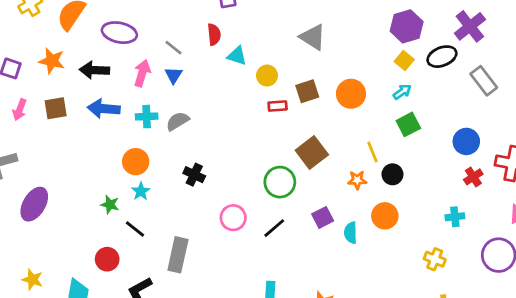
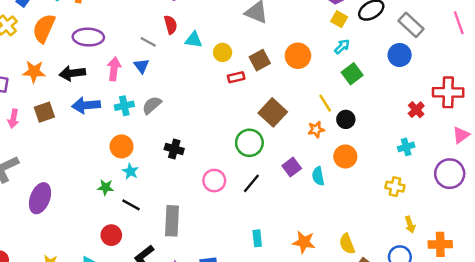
gray line: (174, 48) -> (148, 42), moved
blue circle: (466, 141) -> (400, 55), moved

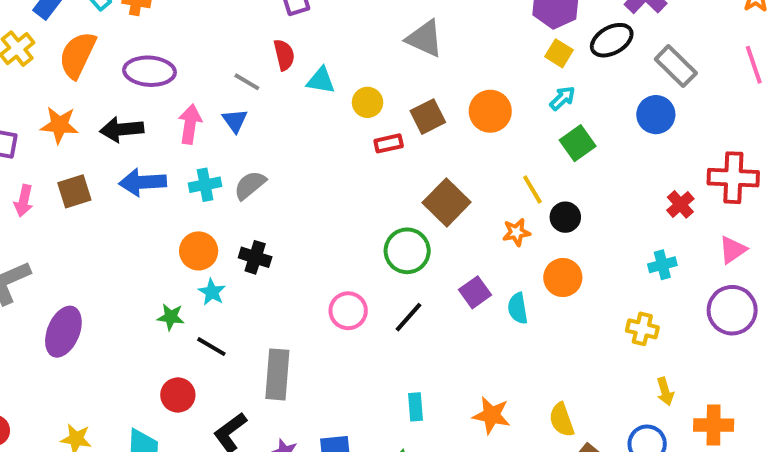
pink triangle: (461, 135) -> (733, 250), moved
black cross: (174, 149) -> (255, 257), moved

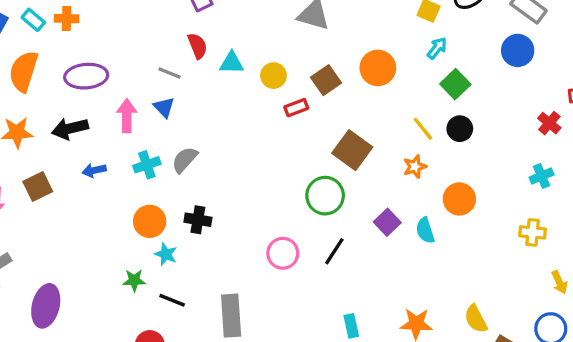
blue arrow: (143, 182) -> (94, 170), size x0.6
black circle: (565, 217) -> (460, 129), moved

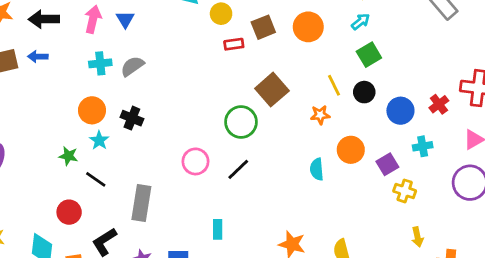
blue circle: (518, 50) -> (400, 111), moved
blue arrow: (94, 170) -> (38, 57), moved
purple square: (387, 222) -> (387, 164), moved
cyan rectangle: (351, 326) -> (218, 229), moved

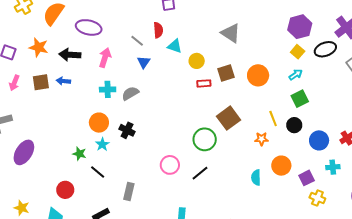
blue triangle: (125, 19) -> (144, 62), moved
gray rectangle: (141, 203) -> (129, 191), size x0.7
red circle: (69, 212) -> (65, 190), moved

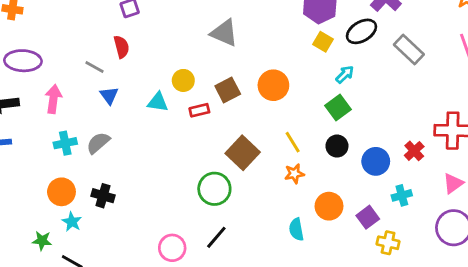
cyan triangle: (175, 46) -> (158, 102), moved
cyan arrow: (296, 75) -> (345, 74), moved
yellow line: (273, 118) -> (293, 142), moved
pink circle: (170, 165) -> (172, 248), moved

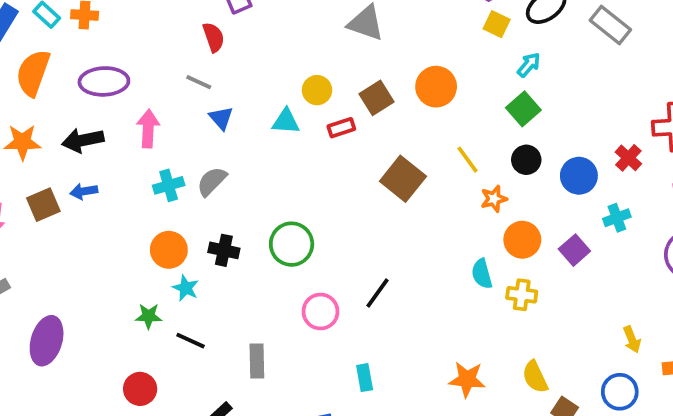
red semicircle: (121, 47) -> (214, 37), moved
orange star: (294, 174) -> (494, 199), moved
green circle: (214, 189) -> (292, 244), moved
yellow cross: (388, 243) -> (522, 295), moved

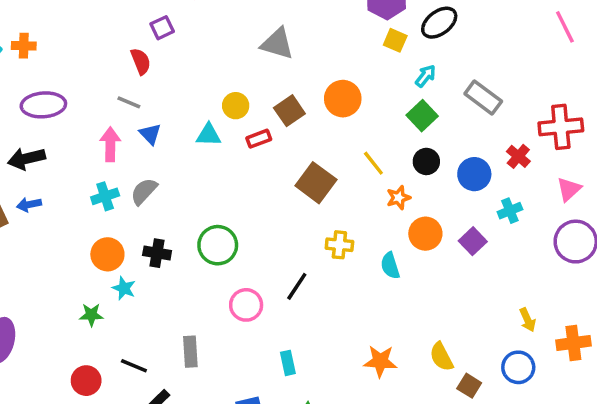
gray rectangle: (610, 25) -> (483, 97), moved
pink arrow: (148, 129) -> (110, 144), moved
yellow cross: (522, 295) -> (339, 245), moved
black line: (191, 341) -> (134, 366), moved

